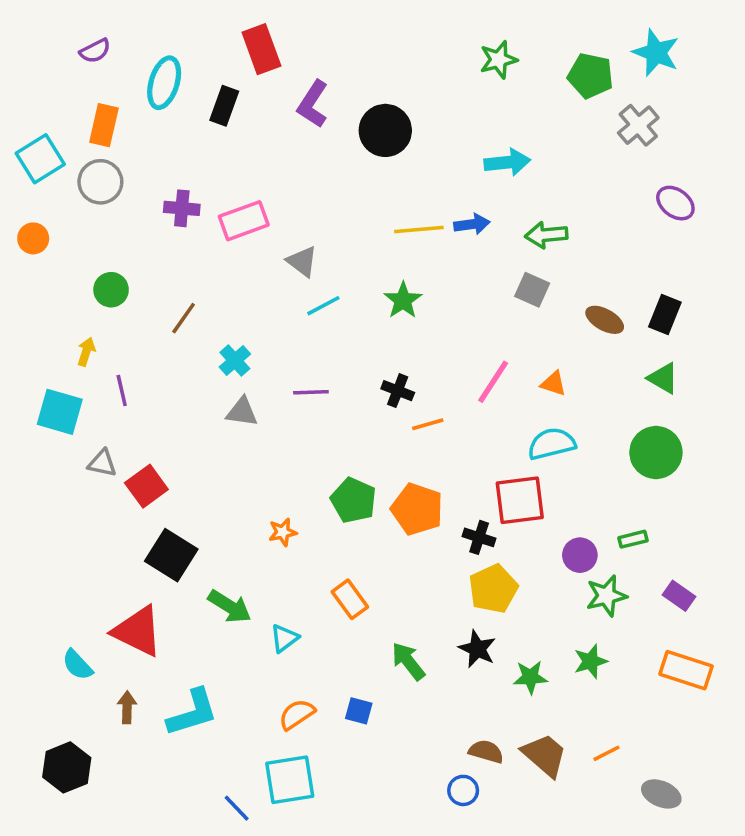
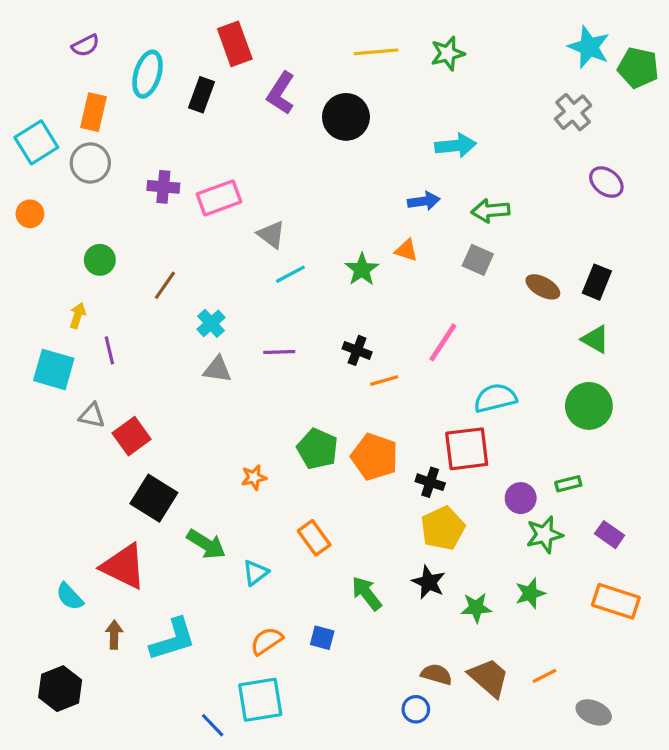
green pentagon: (591, 76) -> (638, 68), moved
yellow line: (419, 230) -> (376, 52), moved
orange triangle: (553, 383) -> (406, 250), moved

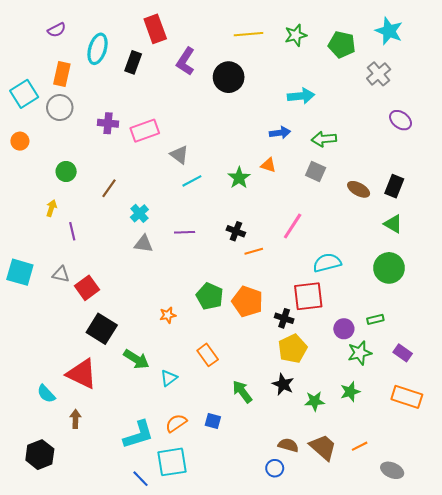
green pentagon: (638, 68) -> (342, 45), moved
cyan square: (54, 369) -> (20, 272), moved
cyan L-shape: (173, 639) -> (138, 435), moved

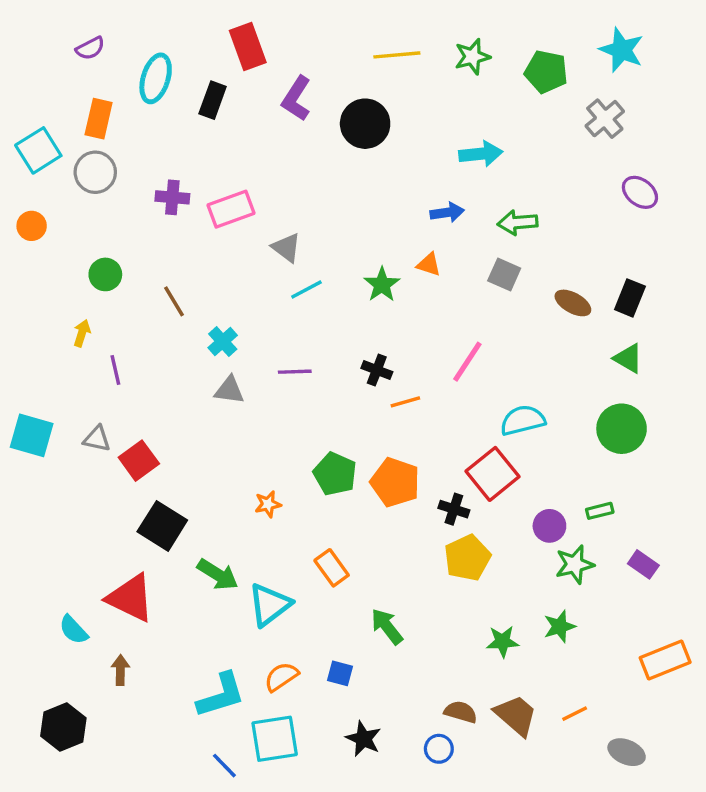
brown line: (109, 188) -> (174, 301), turned -66
red square: (308, 296) -> (492, 474), turned -32
cyan triangle: (169, 378) -> (270, 605), size x1.6
black star: (283, 384) -> (363, 739), moved
orange rectangle: (407, 397) -> (665, 660), moved, turned -40

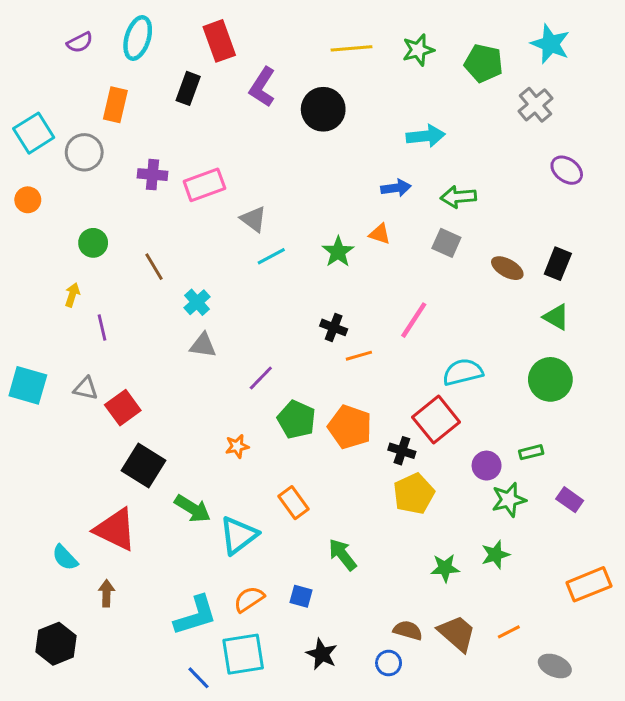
cyan ellipse: (156, 78) -> (138, 38), moved
orange rectangle: (99, 119) -> (115, 105), moved
purple line: (295, 372) -> (261, 378), moved, turned -44

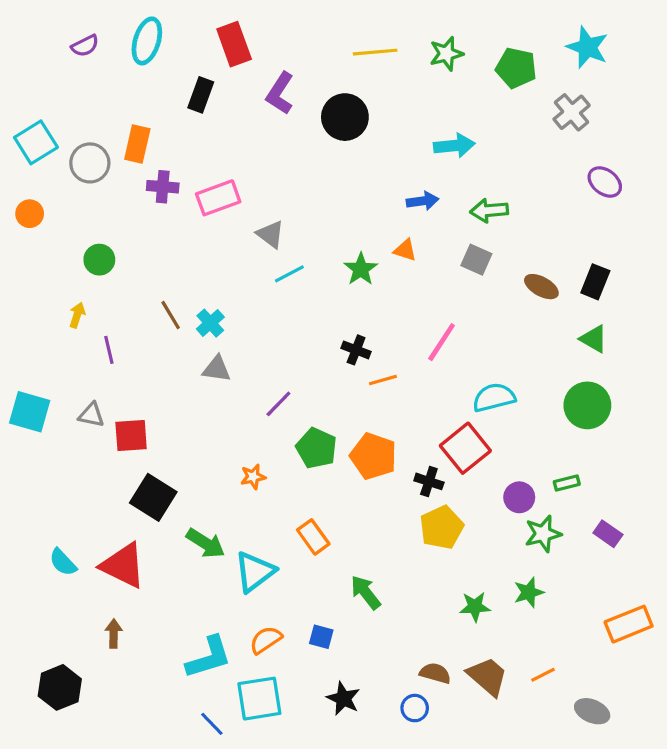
orange rectangle: (115, 105) -> (137, 144), moved
brown line: (154, 267) -> (171, 315), moved
red square: (123, 408) -> (131, 436), turned 32
cyan semicircle: (65, 558) -> (63, 562), moved

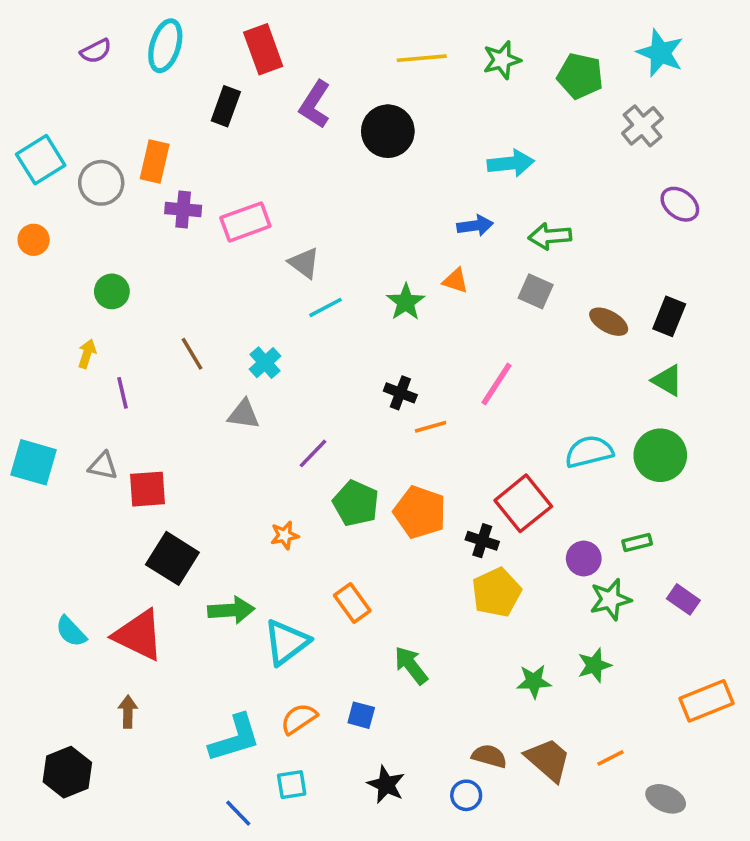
cyan cross: (210, 323) -> (265, 363), moved
cyan semicircle: (494, 397) -> (589, 452), moved
green arrow: (206, 543) -> (231, 610), turned -36
cyan square: (259, 699) -> (292, 785), size x0.6

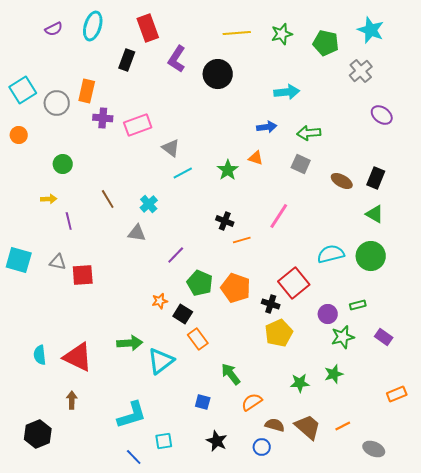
yellow arrow: (87, 354) -> (49, 199), turned 70
black square: (172, 558) -> (183, 314), moved, size x0.7
cyan semicircle: (71, 631) -> (40, 355), turned 36
orange rectangle: (707, 701) -> (397, 394), size x0.7
orange semicircle: (299, 719) -> (252, 402), moved

